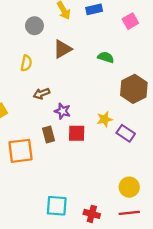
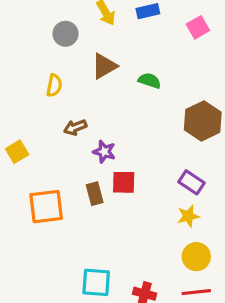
green semicircle: (106, 57) -> (149, 81), moved
yellow star: (105, 119) -> (188, 216), moved
brown rectangle: (49, 134) -> (95, 194), moved

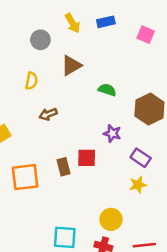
pink square: (198, 27) -> (146, 35), turned -36
green semicircle: (149, 81) -> (107, 90), moved
purple star: (104, 152) -> (112, 133), moved
yellow circle: (196, 257) -> (111, 219), moved

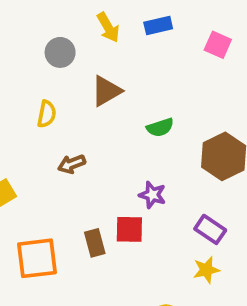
green semicircle: (107, 90) -> (160, 127), turned 144
purple star: (112, 133) -> (152, 195), moved

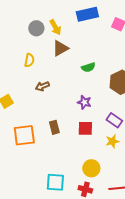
blue rectangle: (158, 26) -> (87, 14), size x1.5
yellow arrow: (108, 27) -> (55, 27), moved
red square: (129, 229) -> (85, 128), moved

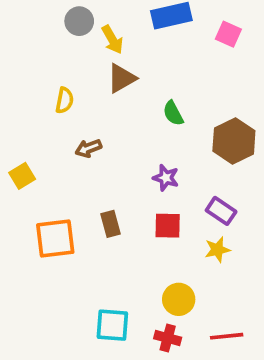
gray circle: (36, 28) -> (79, 21), moved
green semicircle: (88, 67) -> (173, 113), turned 80

